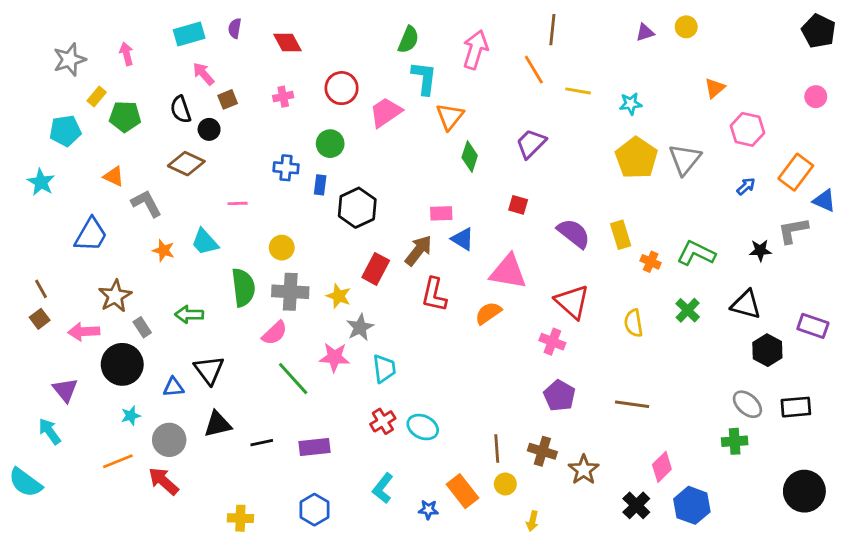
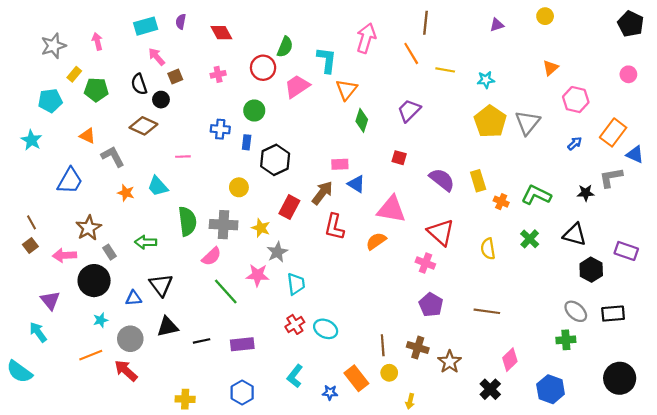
yellow circle: (686, 27) -> (545, 16), moved
green semicircle: (408, 40) -> (285, 47), moved
yellow circle: (282, 248) -> (239, 187), moved
blue hexagon: (692, 505) -> (551, 389), moved

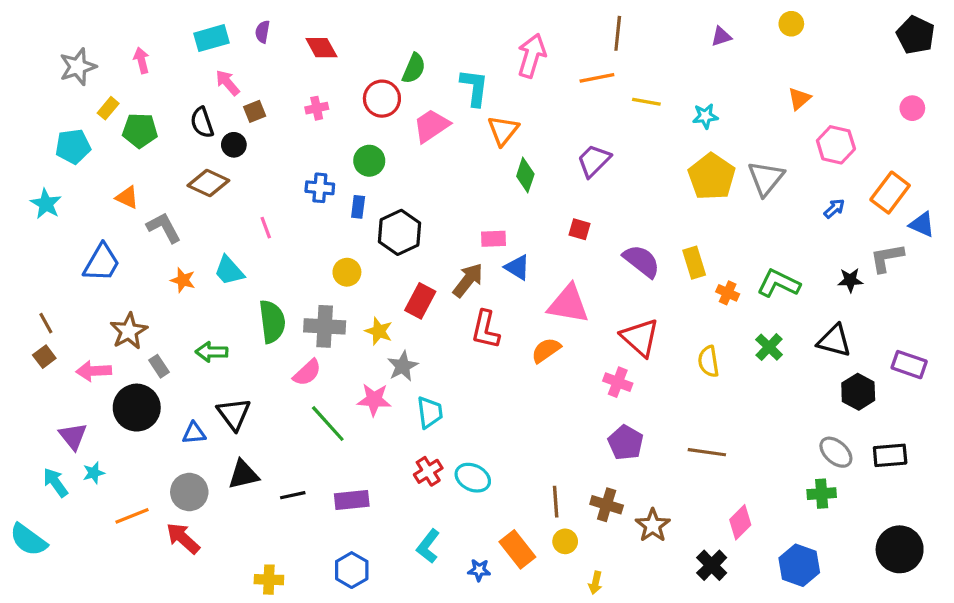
orange line: (411, 53) -> (597, 78), turned -70
pink line: (183, 157) -> (266, 228), turned 72
cyan star: (101, 320) -> (94, 473), moved

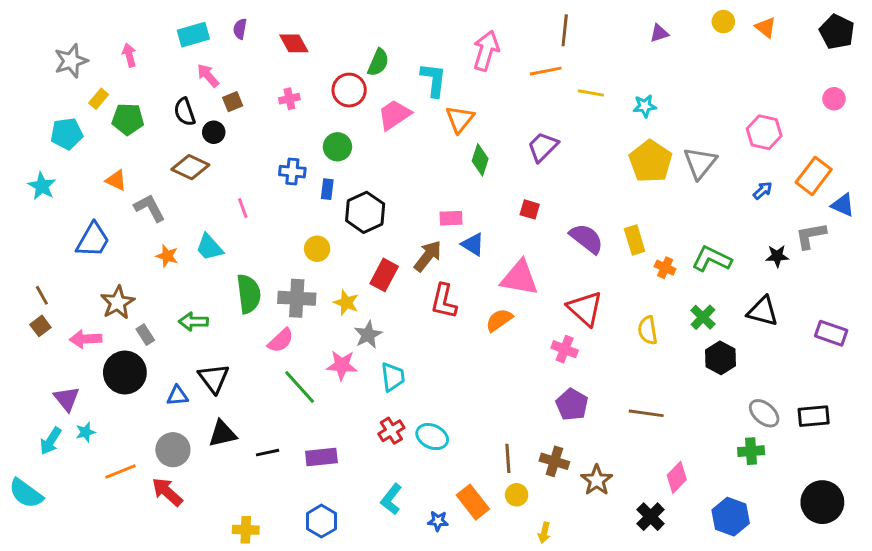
orange triangle: (799, 99) -> (766, 27), moved, turned -40
black hexagon: (858, 392) -> (720, 358), moved
cyan arrow: (55, 482) -> (51, 441), turned -112

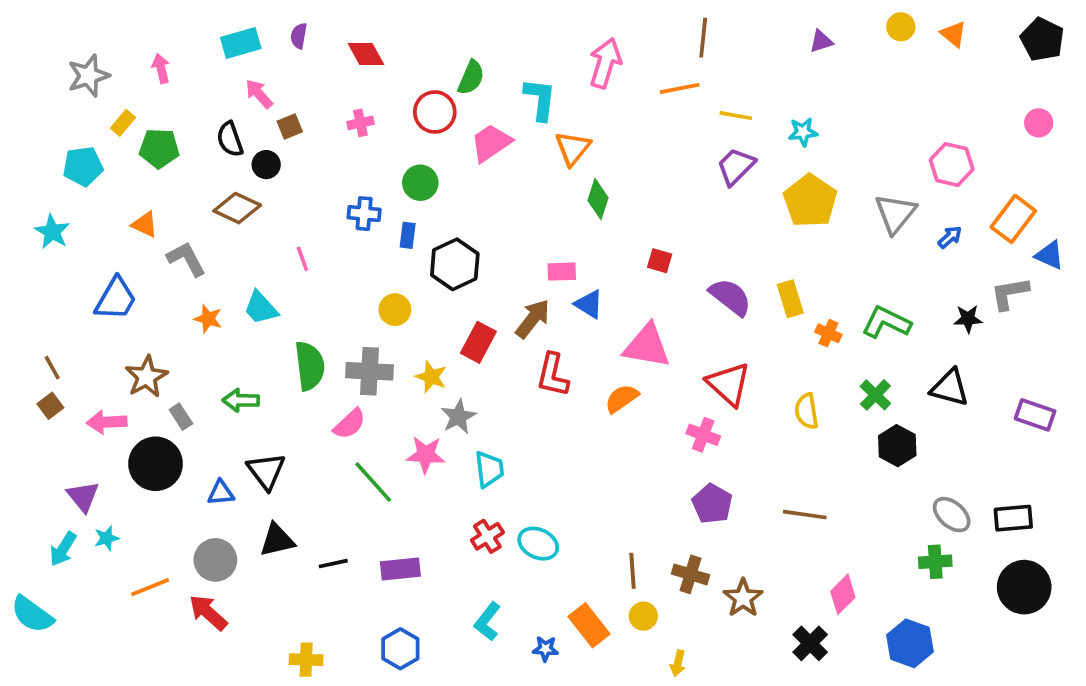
purple trapezoid: (543, 147) -> (736, 166), moved
gray triangle: (700, 163) -> (895, 214), moved
black circle: (822, 502) -> (1024, 587), moved

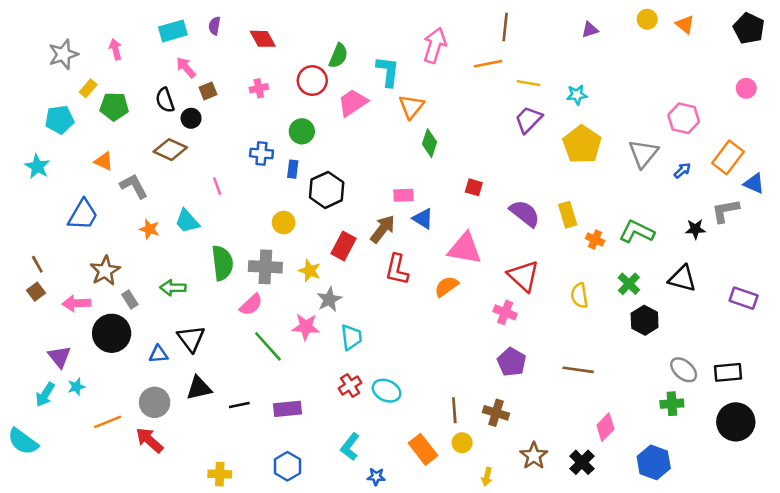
brown star: (743, 598) -> (534, 456), moved
blue star: (545, 649) -> (376, 477), moved

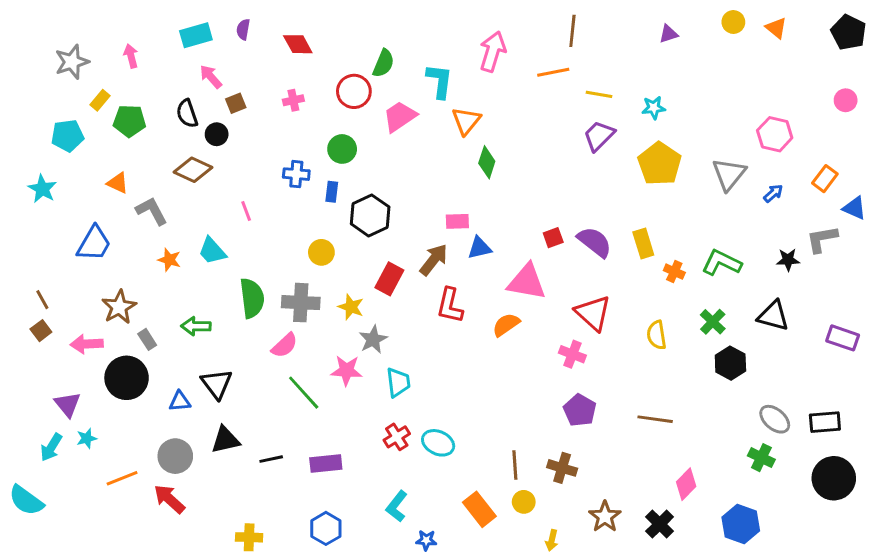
orange rectangle: (728, 157) -> (825, 179), size x0.7
red square: (474, 187) -> (553, 238), moved, turned -36
blue triangle: (423, 219) -> (479, 248), turned -45
green cross: (672, 404) -> (761, 458), turned 30

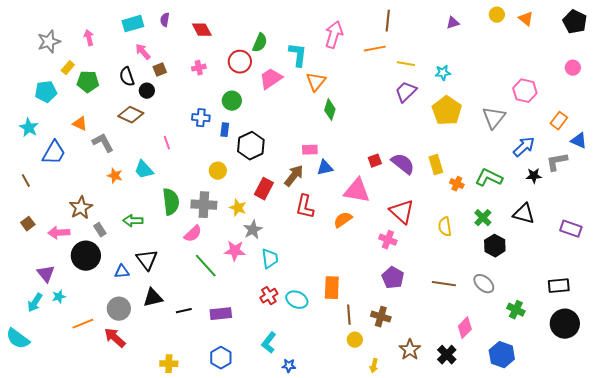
blue arrow: (773, 193) -> (524, 147), moved, size x1.6
blue trapezoid: (94, 243) -> (54, 153), moved
brown line: (42, 300) -> (26, 181), moved
gray ellipse: (775, 419) -> (484, 284), moved
orange rectangle: (479, 509) -> (332, 288), moved, turned 40

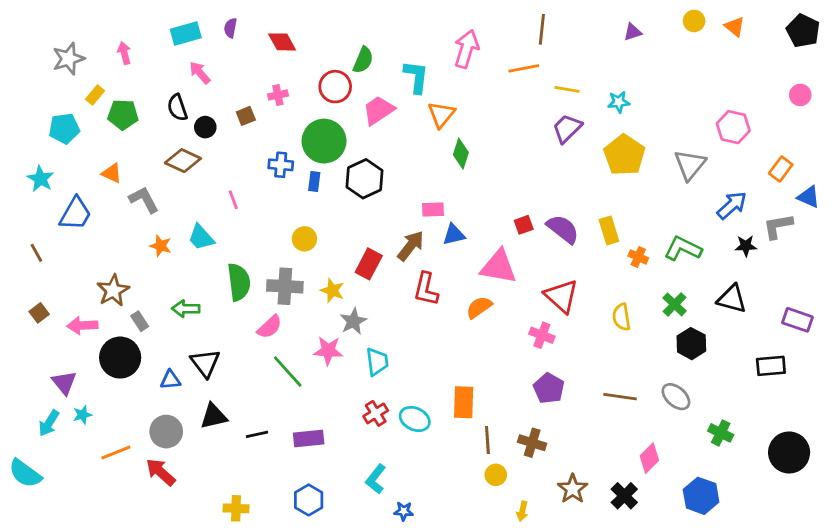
brown square: (160, 70) -> (246, 116), moved
green circle: (232, 101) -> (324, 141), size x1.6
black hexagon: (251, 146) -> (365, 179), moved
black rectangle: (559, 286) -> (771, 366), moved

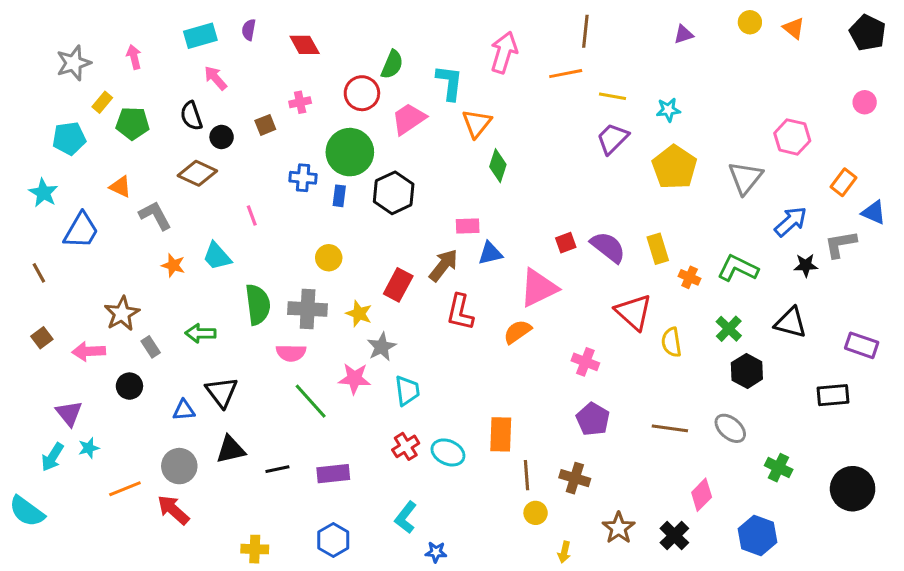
pink triangle: (499, 267) -> (539, 288), turned -36
red triangle: (561, 296) -> (634, 312), moved
pink semicircle: (270, 327) -> (291, 353), turned 44
black circle: (120, 358) -> (129, 386), size x0.6

